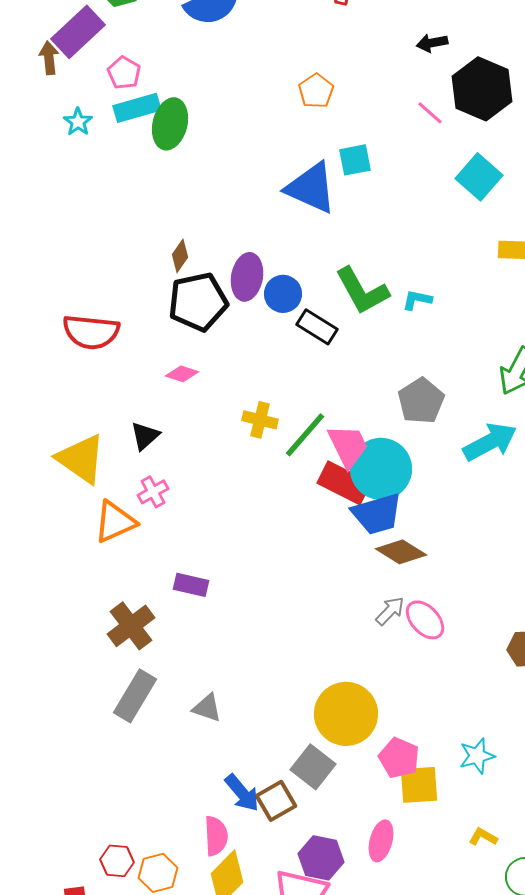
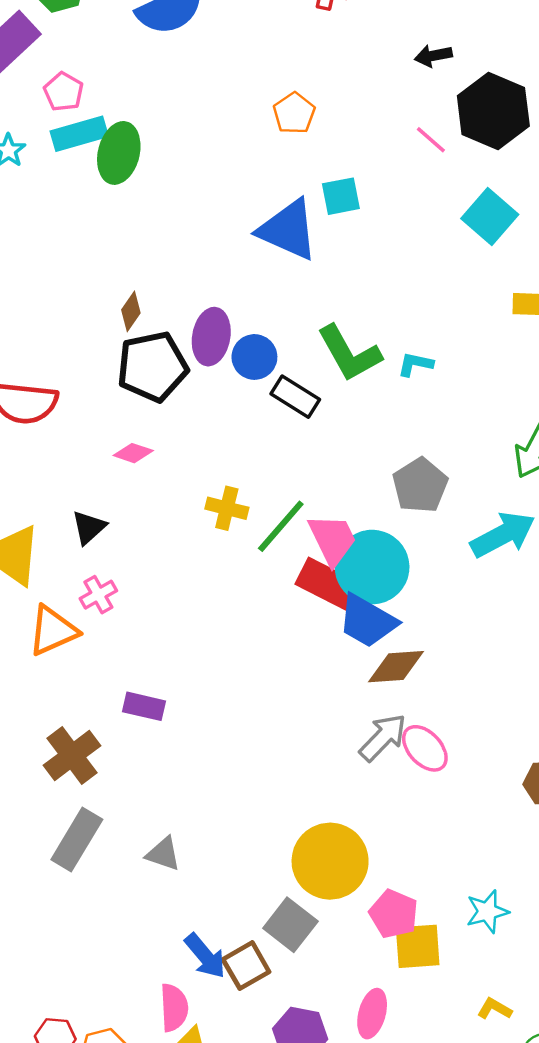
blue trapezoid: (377, 514) -> (367, 621), turned 46
brown diamond: (401, 552) -> (396, 667), turned -36
gray arrow: (390, 611) -> (383, 737), size x1.4

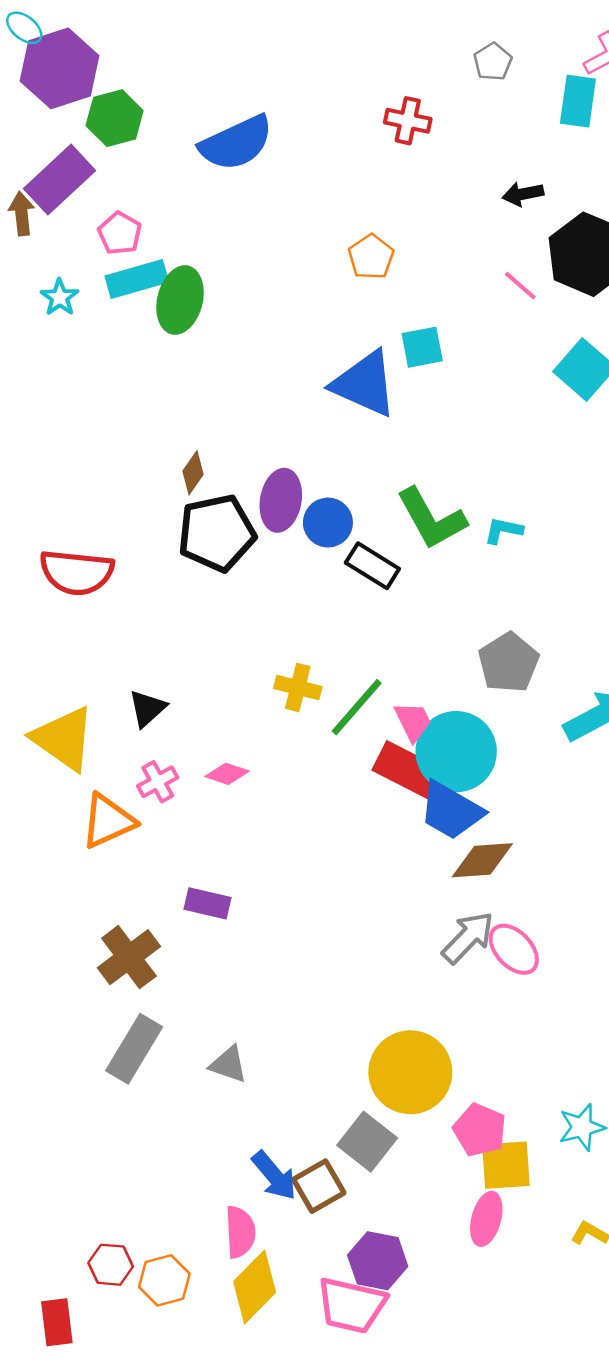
pink diamond: (133, 453) -> (227, 774), moved
pink trapezoid: (332, 539) -> (413, 721), size x0.7
pink ellipse: (372, 1014) -> (486, 1219), moved

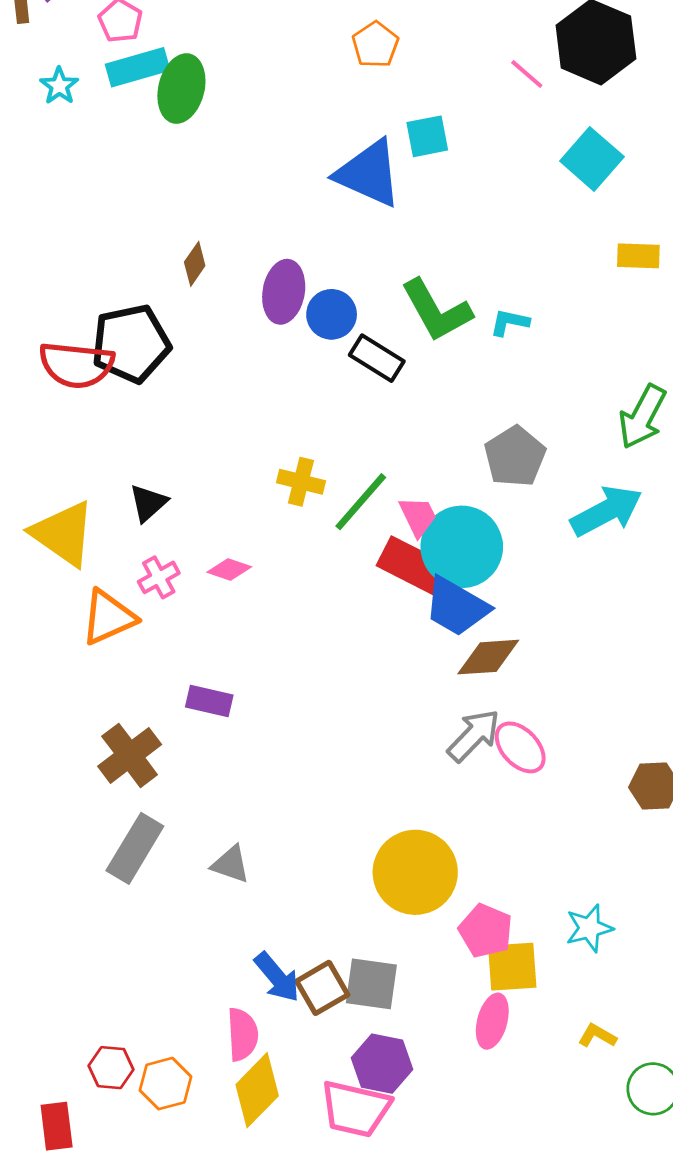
black pentagon: (217, 533) -> (131, 344), moved
gray square: (367, 1142) -> (371, 984), moved, turned -30

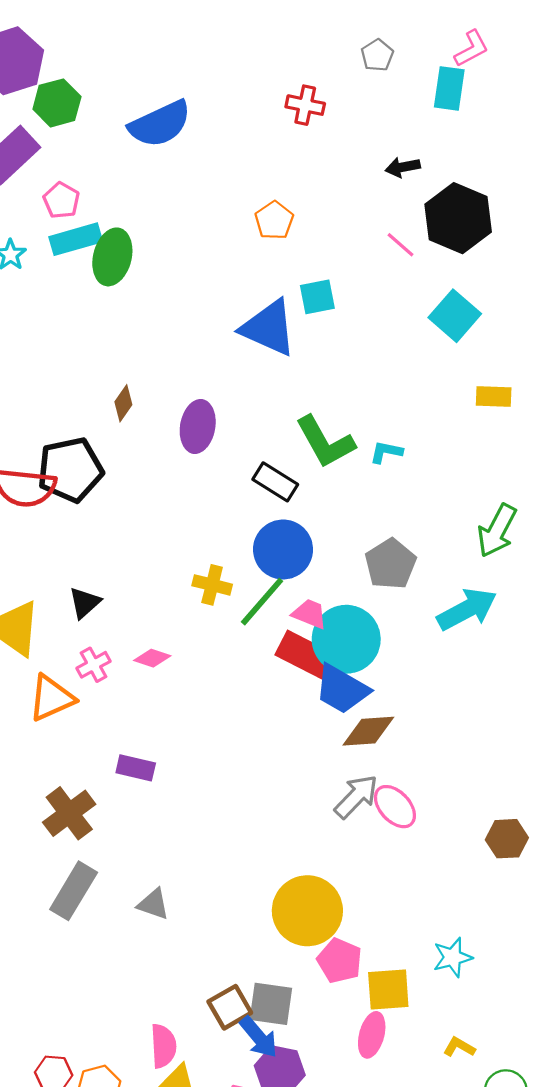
blue circle: (332, 314) -> (283, 549), moved, size x1.4
pink trapezoid: (418, 516) -> (310, 614), turned -42
pink pentagon: (486, 931) -> (340, 961), moved
blue arrow: (277, 977) -> (259, 1037), moved

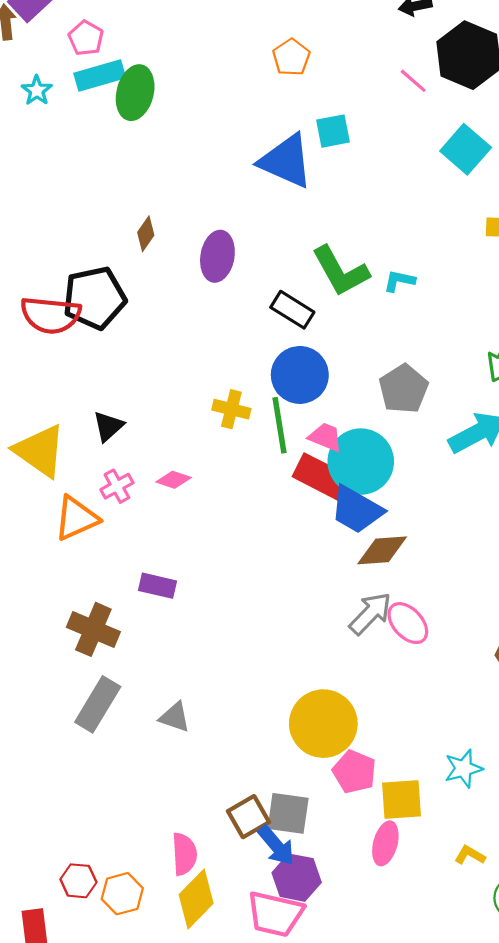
green line: (262, 602) -> (279, 425), turned -50
brown cross: (69, 813) -> (93, 629), turned -30

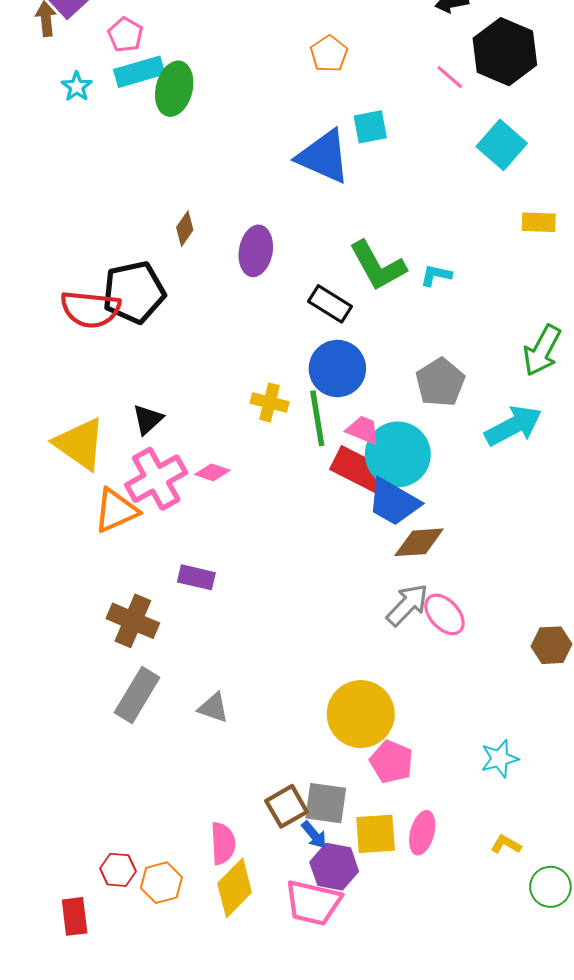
pink cross: (117, 486) -> (156, 479), size x1.8
yellow square: (401, 800) -> (376, 834), moved
blue arrow: (276, 846) -> (314, 835), size x0.7

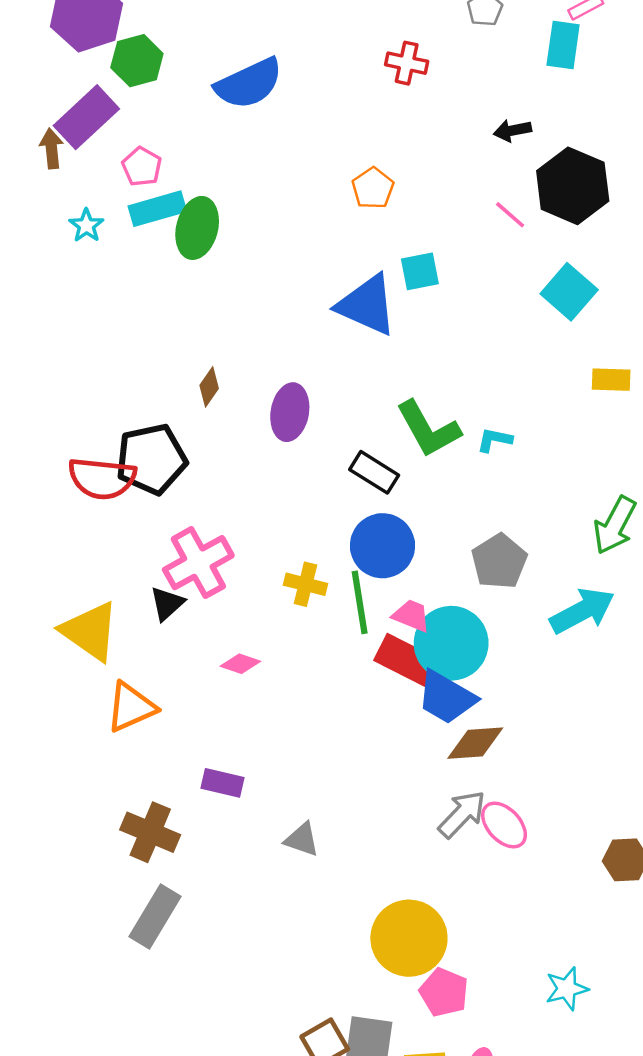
pink cross: (156, 479) -> (198, 563), moved
gray triangle: (213, 708) -> (302, 839), moved

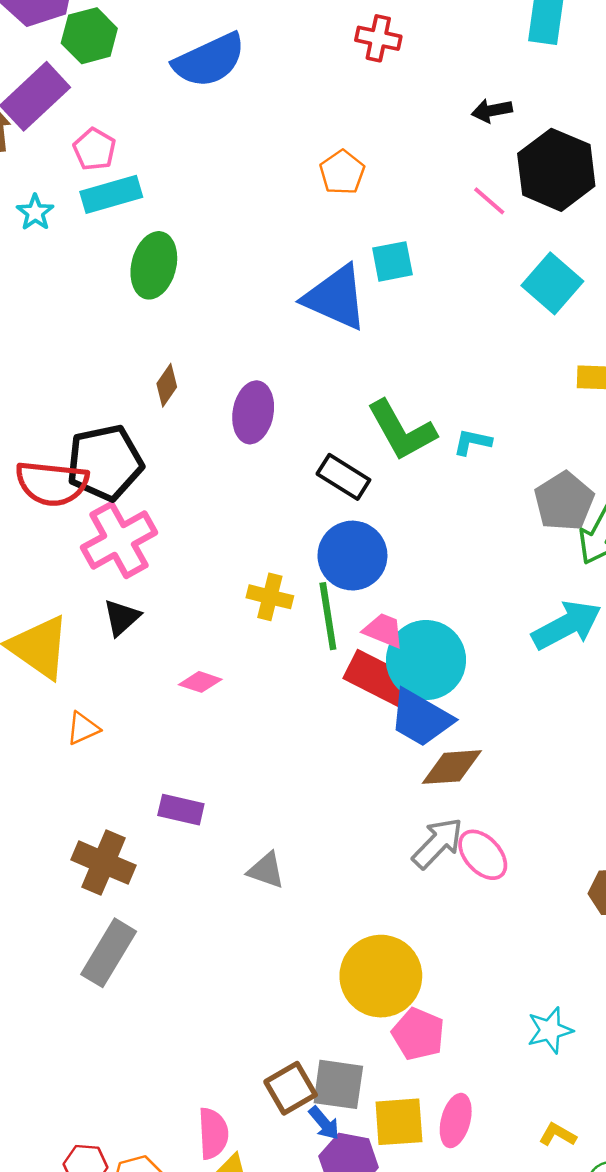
green ellipse: (197, 228) -> (154, 265), moved
gray pentagon: (499, 561) -> (564, 501), moved
pink cross: (198, 563) -> (119, 540), moved
orange triangle: (131, 707) -> (83, 728), size x0.6

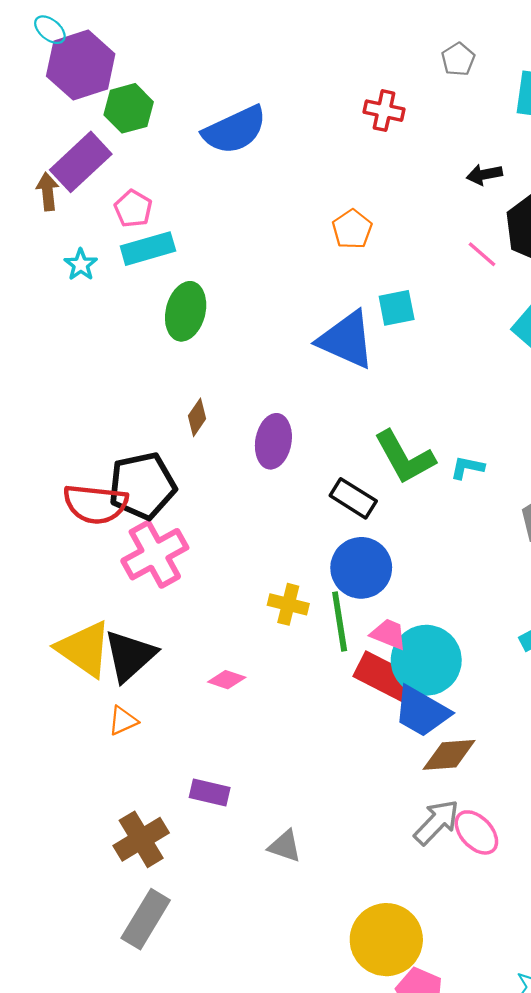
black triangle: (122, 617) -> (130, 656), moved, size x1.6
brown cross: (104, 863) -> (141, 839), turned 36

